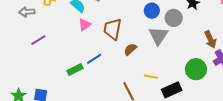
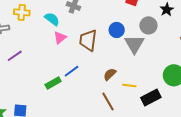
blue circle: (152, 11) -> (117, 30), moved
brown semicircle: (130, 49) -> (110, 74), moved

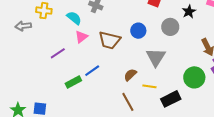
brown trapezoid: (88, 40) -> (110, 40), turned -85
gray triangle: (134, 44) -> (156, 57), moved
purple line: (15, 56) -> (58, 53), moved

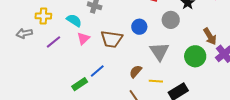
purple line: (58, 53) -> (54, 42), moved
green circle: (194, 77) -> (195, 56), moved

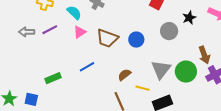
blue circle: (139, 27) -> (136, 40), moved
gray arrow: (24, 33) -> (27, 32), moved
gray triangle: (159, 51) -> (161, 70), moved
green rectangle: (80, 84) -> (53, 78), moved

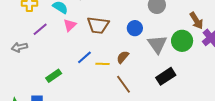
gray arrow: (27, 32) -> (19, 47), moved
blue circle: (136, 40) -> (135, 28), moved
yellow line: (142, 88) -> (102, 64), moved

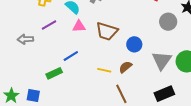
pink triangle: (70, 25) -> (79, 26), turned 32
blue circle: (135, 28) -> (134, 44), moved
blue line: (84, 57) -> (71, 56), moved

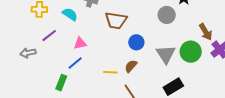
pink triangle: (79, 26) -> (80, 43), moved
brown trapezoid: (107, 31) -> (116, 20), moved
green rectangle: (54, 73) -> (61, 83), turned -35

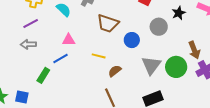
purple line: (49, 36) -> (31, 23), moved
blue circle: (136, 42) -> (132, 40), moved
gray arrow: (28, 53) -> (28, 44), moved
yellow line: (110, 72) -> (99, 56), moved

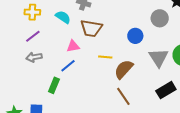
brown trapezoid: (108, 23) -> (91, 28), moved
brown semicircle: (115, 71) -> (124, 69), size x1.5

